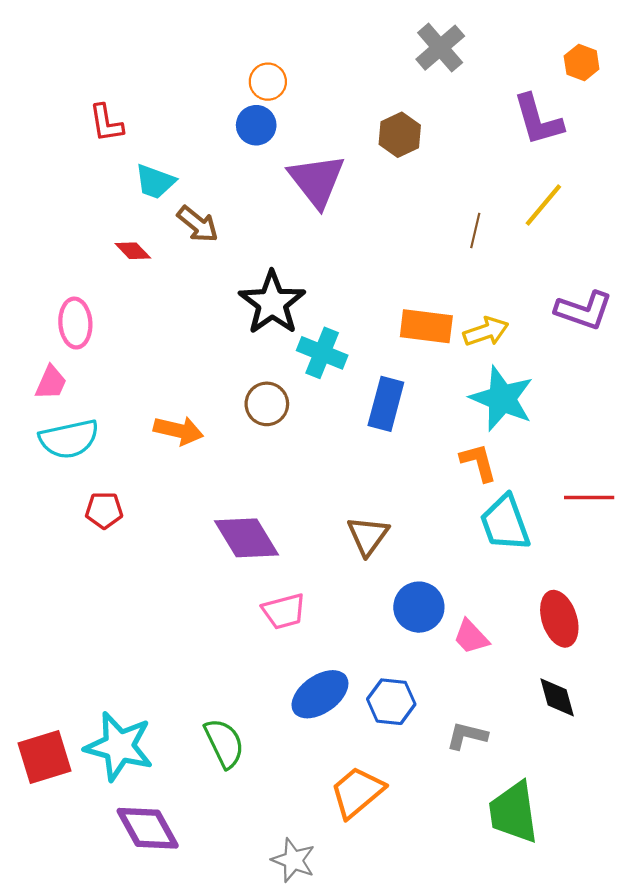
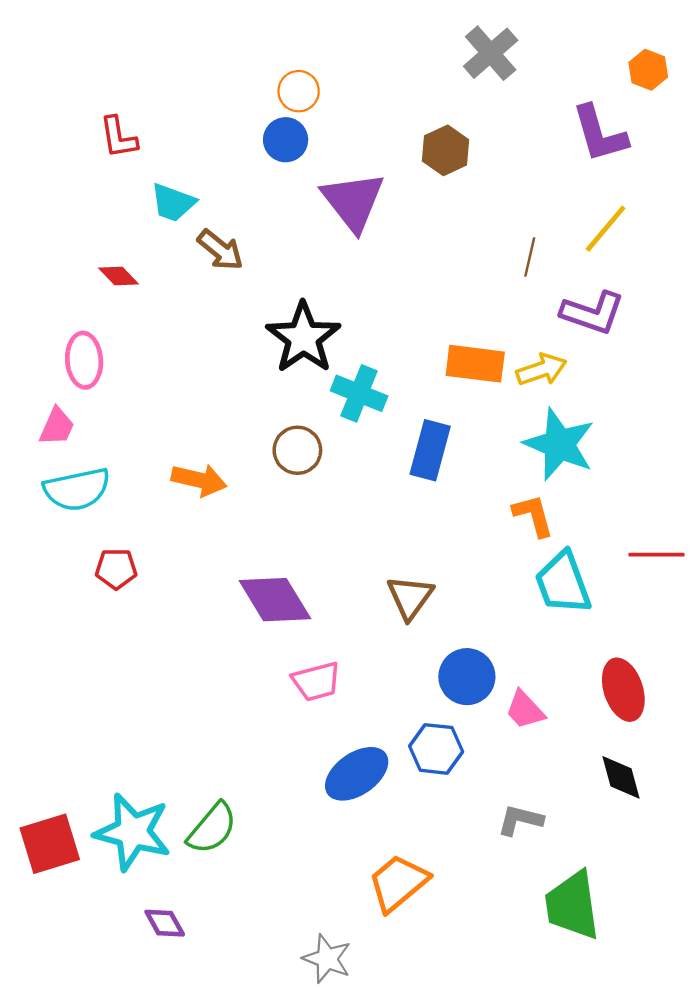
red diamond: (133, 251) -> (118, 276), moved
purple L-shape: (584, 310) -> (593, 313), moved
blue hexagon: (391, 702) -> (436, 749), moved
green semicircle: (224, 743) -> (212, 828), moved, turned 66
purple diamond: (148, 828) -> (165, 923), size x0.6

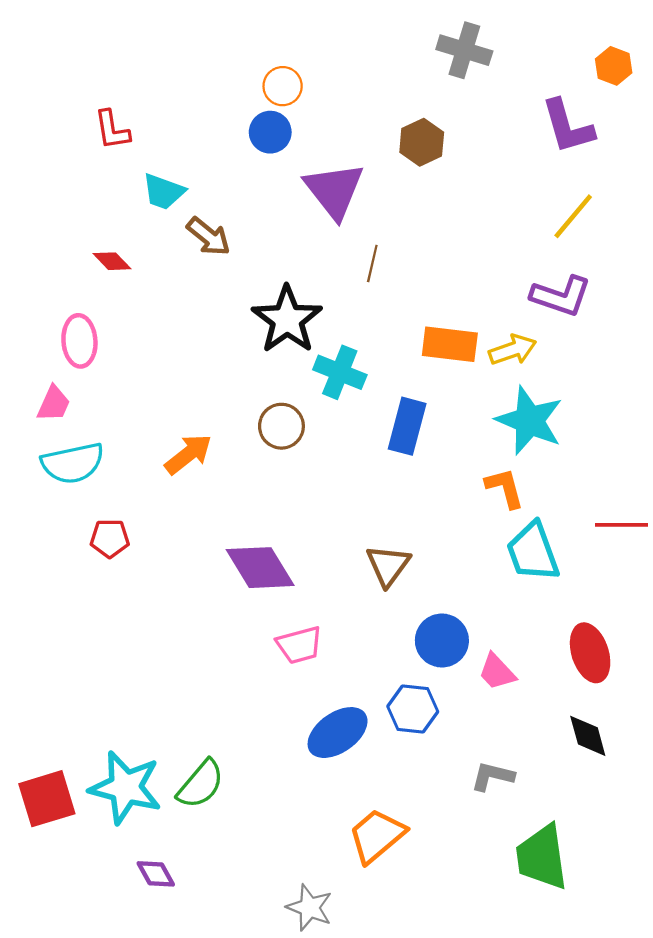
gray cross: (491, 53) -> (464, 50), turned -32
brown line: (530, 257) -> (372, 263), moved
orange arrow: (199, 480) -> (188, 454), turned -51

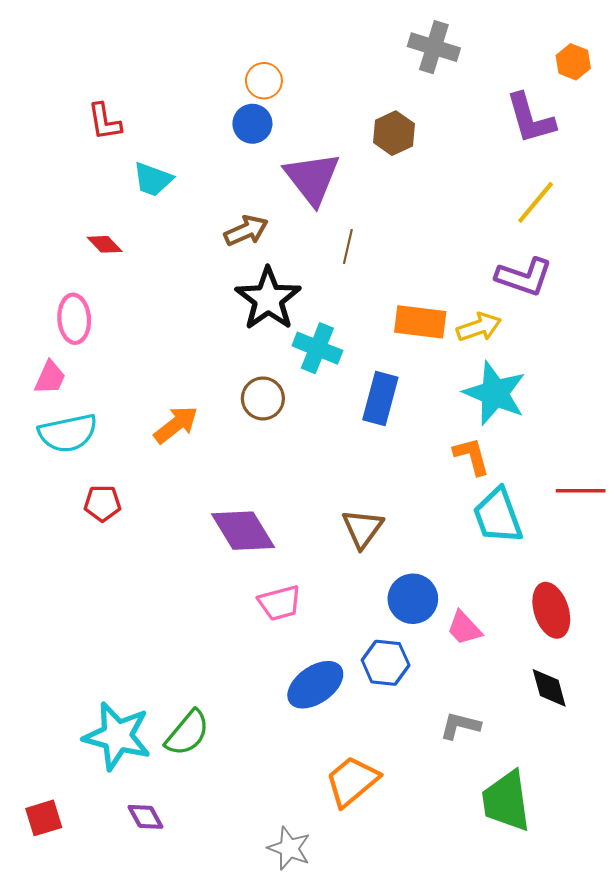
brown arrow: (209, 237) -> (246, 231), moved, turned -63
red square: (47, 799) -> (44, 818), moved, size x0.7

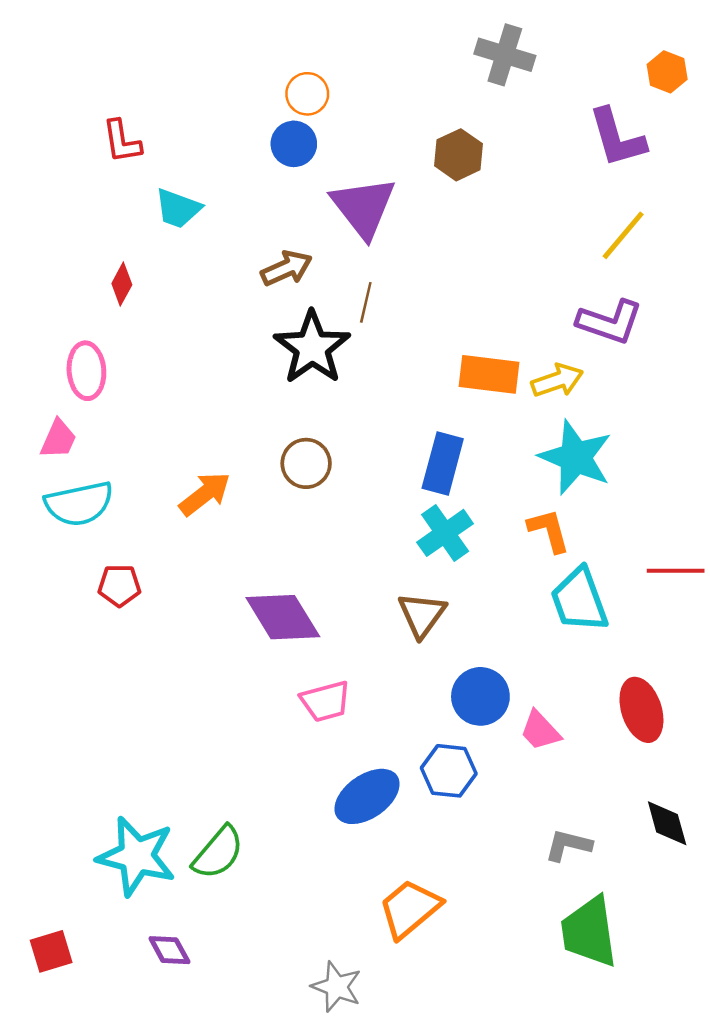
red diamond: (105, 244) -> (122, 284), turned 72
brown line: (348, 246) -> (366, 302), moved
cyan cross: (317, 348) -> (445, 533), moved, turned 33
black diamond: (549, 688) -> (667, 823), moved
gray L-shape: (460, 726) -> (568, 845), moved

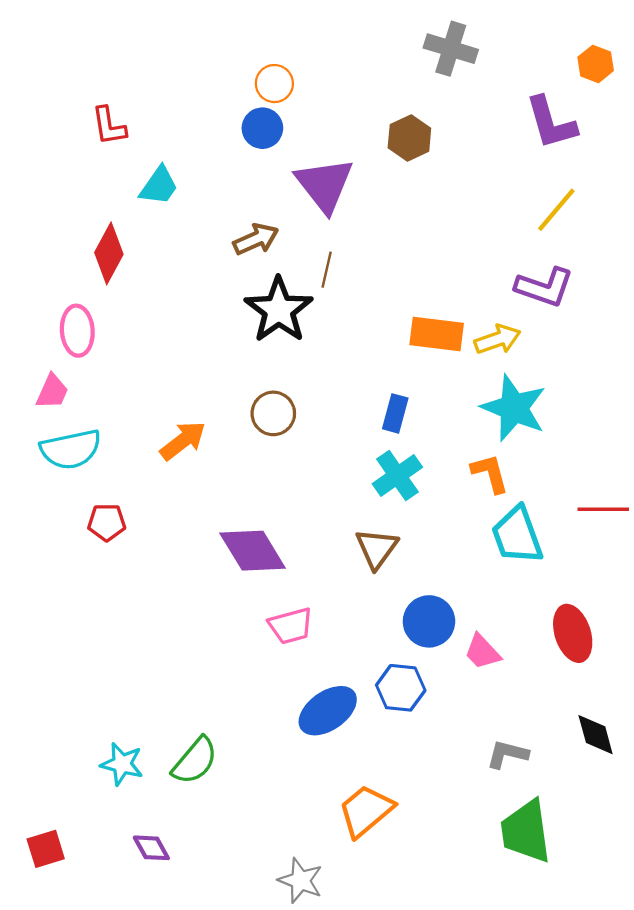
cyan trapezoid: (178, 208) -> (159, 186), turned -75
red diamond: (122, 284) -> (109, 253), size x1.6
blue rectangle: (443, 463) -> (395, 413), size x0.7
cyan star: (136, 856) -> (122, 764), size x0.6

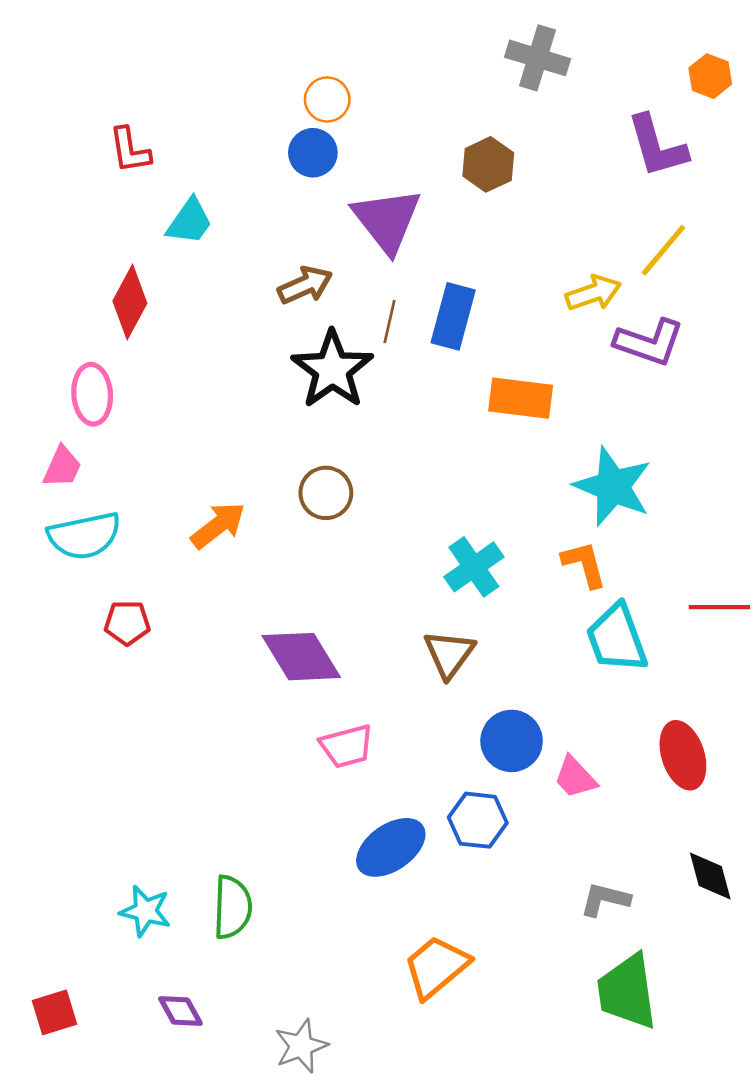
yellow arrow: (498, 339) -> (593, 293), moved
blue rectangle: (395, 413) -> (453, 316), moved, size x1.4
green semicircle: (195, 761) -> (232, 907), turned -38
gray star: (301, 881) -> (301, 1046), moved, turned 30

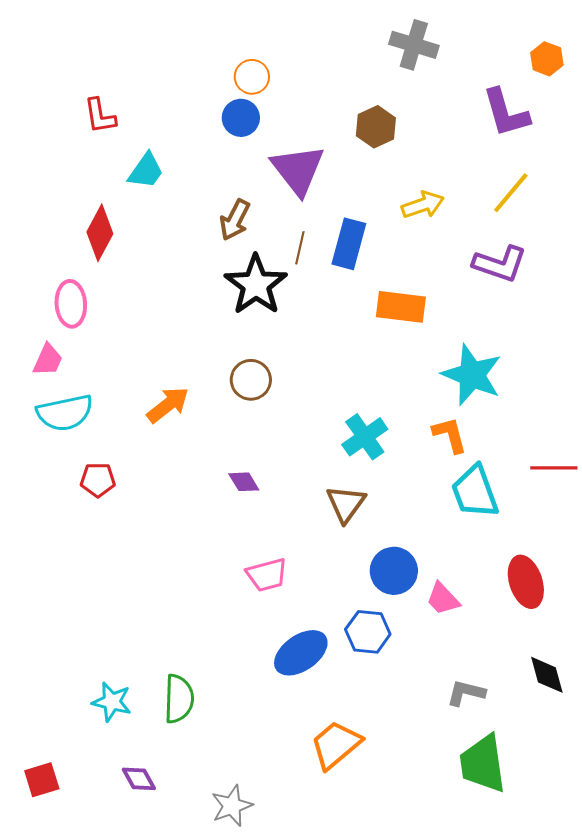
brown arrow: (305, 285) -> (235, 220), turned 141
yellow arrow: (593, 293) -> (423, 205), moved
purple diamond: (301, 657) -> (244, 482), moved, size x0.5

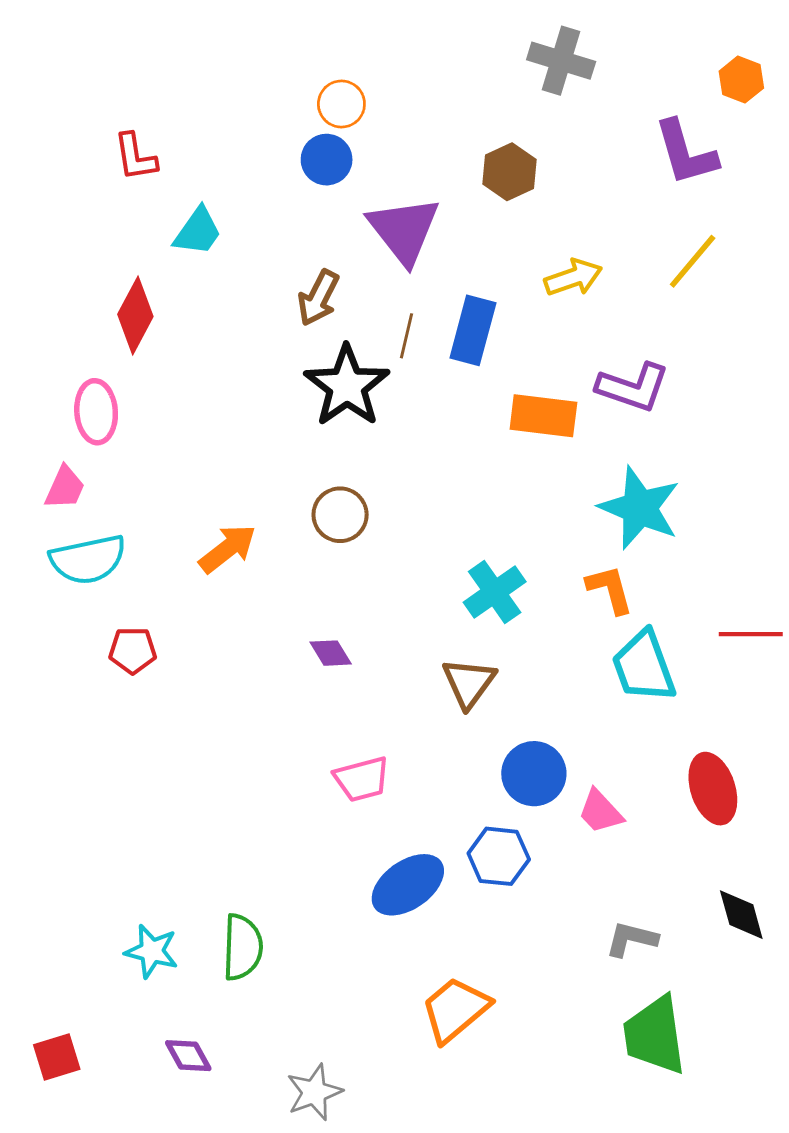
purple L-shape: (500, 264) -> (633, 387), moved

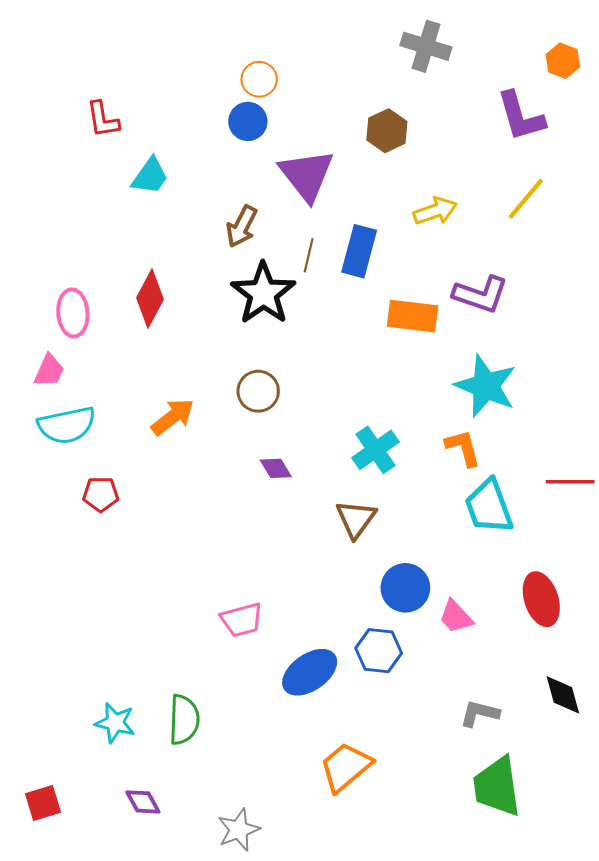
red diamond: (135, 315) -> (150, 299), moved
purple diamond: (331, 653) -> (276, 468), moved
pink trapezoid: (362, 779) -> (242, 620), moved

